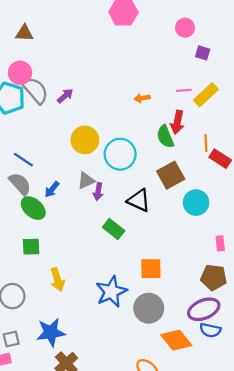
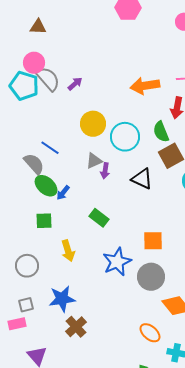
orange arrow: (142, 98) -> (145, 86), size x2.0
green semicircle: (165, 137) -> (161, 132), moved
blue line: (23, 160) -> (50, 148), moved
blue arrow: (52, 189) -> (63, 193), moved
green rectangle: (114, 229) -> (99, 218), moved

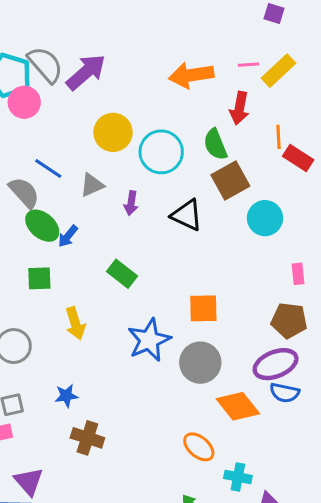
pink circle: (34, 63) -> (24, 102), moved
purple arrow: (75, 84) -> (86, 72), size x1.8
gray triangle: (94, 161) -> (92, 185), moved
blue star: (62, 299) -> (66, 396), size x0.6
brown cross: (76, 327) -> (87, 438), turned -30

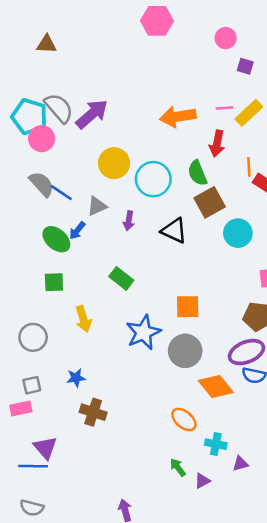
gray semicircle: (24, 193) -> (42, 184), moved
blue arrow: (68, 236) -> (77, 231), moved

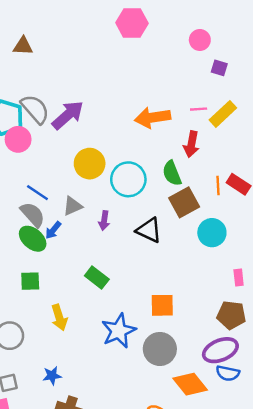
orange line: (249, 167) -> (218, 185), moved
gray semicircle: (42, 184) -> (33, 214), moved

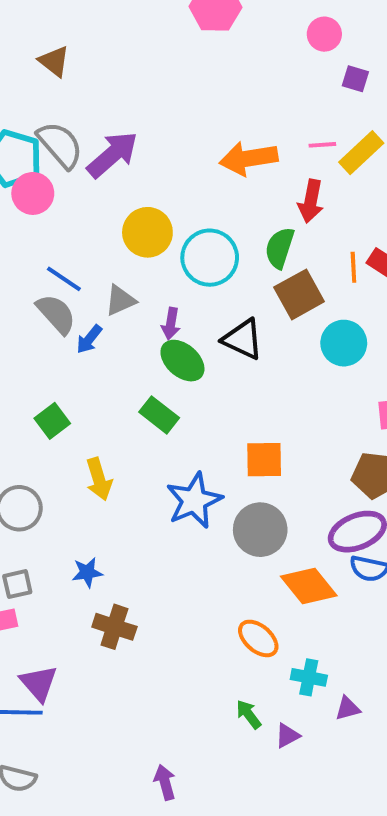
brown triangle: (23, 46) -> (54, 61), moved, turned 35
green semicircle: (172, 173) -> (280, 248), turned 40
green ellipse: (33, 239) -> (182, 361), moved
green square: (30, 281) -> (52, 421), turned -35

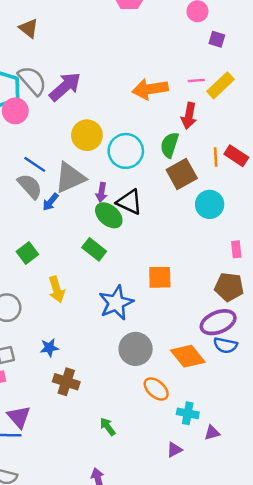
gray triangle: (120, 300) -> (70, 178), size x1.6
black triangle: (243, 339) -> (129, 202), moved
gray circle: (260, 530) -> (136, 349), moved
green arrow: (249, 714) -> (108, 427), moved

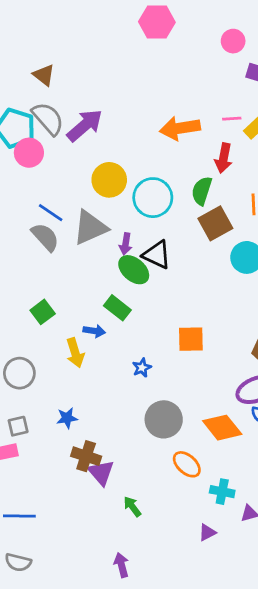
brown triangle: (29, 28) -> (44, 75), moved
blue arrow: (51, 202) -> (94, 331), moved, turned -120
blue star: (116, 303) -> (142, 368), size x0.5
purple triangle: (19, 417) -> (101, 473), moved

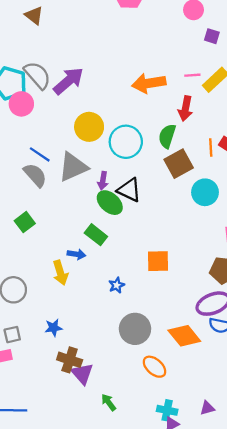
brown triangle: (44, 75) -> (34, 16), moved
green square: (43, 312) -> (25, 222), moved
cyan cross: (222, 492) -> (167, 410), moved

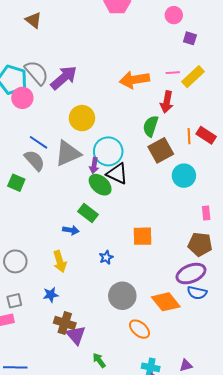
cyan circle: (126, 142) -> (108, 151), moved
green square: (25, 222) -> (16, 183), moved, turned -30
yellow arrow: (60, 273) -> (60, 261), moved

